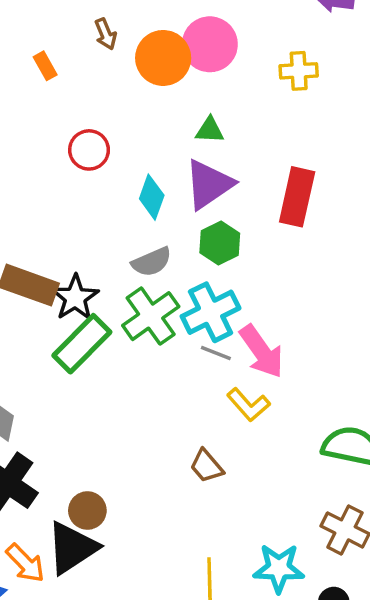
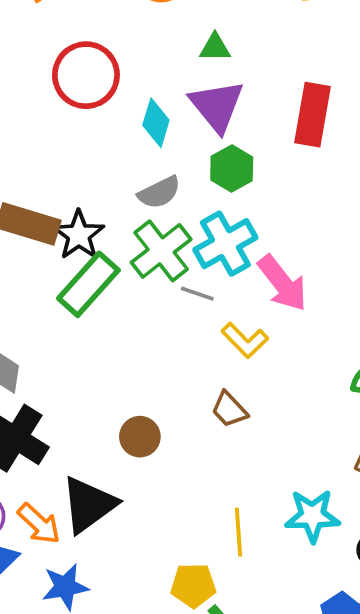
red circle: (89, 150) -> (86, 75), size x1.5
purple triangle: (209, 184) -> (217, 106), turned -32
gray line: (216, 353) -> (197, 294), moved
yellow L-shape: (248, 405) -> (245, 340), moved
brown circle: (87, 511) -> (140, 437), moved

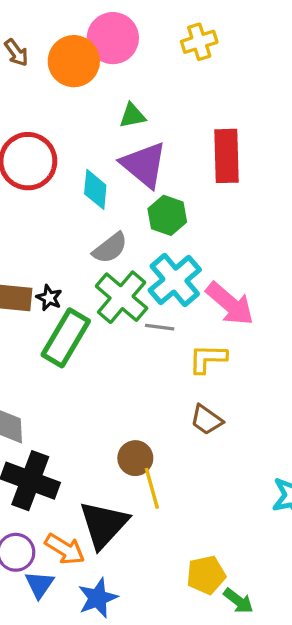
black star: (79, 235) -> (49, 298), size x0.6
yellow L-shape: (245, 340) -> (208, 359), turned 147
yellow line: (238, 532) -> (152, 488), moved

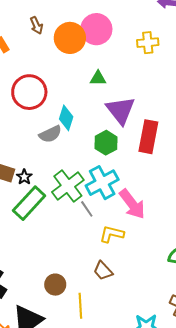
red rectangle: (227, 156) -> (148, 137), moved
purple triangle: (144, 165) -> (121, 110), moved
gray semicircle: (110, 248) -> (50, 134), moved
gray line: (160, 327) -> (87, 209), turned 36
yellow line: (152, 488) -> (80, 306), moved

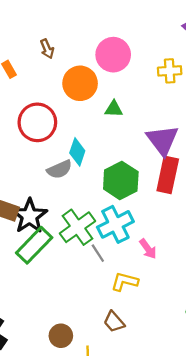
orange circle: (70, 38) -> (80, 83), moved
purple triangle: (121, 110) -> (162, 140), moved
green hexagon: (106, 143) -> (121, 180), size x1.4
black star: (24, 177) -> (30, 216), size x2.0
pink arrow: (132, 204) -> (148, 249), size x0.6

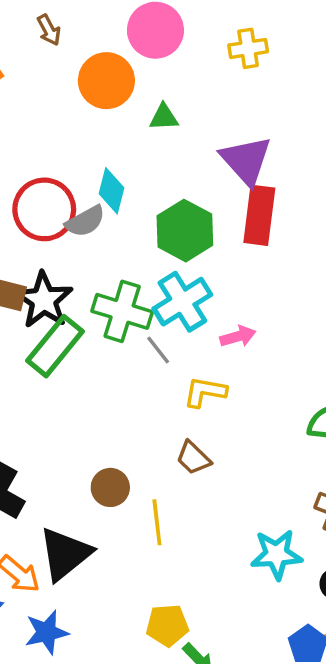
red circle: (37, 122) -> (44, 209), moved
green cross: (78, 227) -> (122, 311), turned -32
pink arrow: (148, 249) -> (238, 336), turned -65

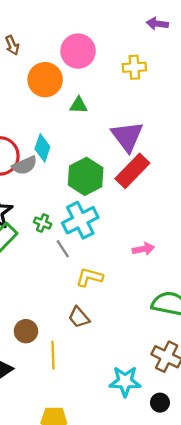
red rectangle: (259, 215) -> (132, 171), turned 32
green cross: (122, 311) -> (43, 223), size x0.5
pink arrow: (238, 336) -> (143, 249), moved

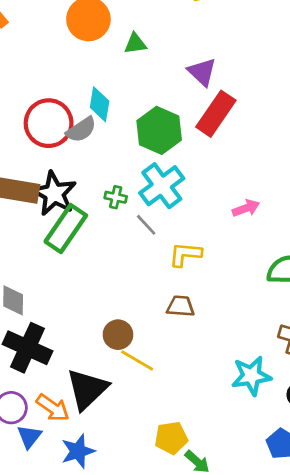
purple triangle: (127, 136) -> (202, 72), size x0.7
brown trapezoid: (79, 317) -> (181, 306), turned 145
yellow line: (53, 355) -> (137, 361), moved, turned -48

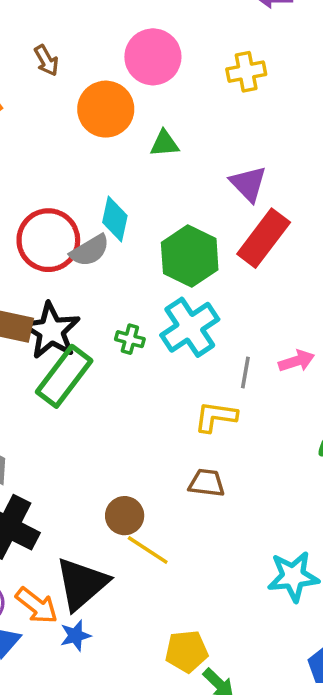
gray line: (146, 225) -> (245, 372), moved, turned 50
blue star: (78, 451) -> (75, 636), moved, size x0.7

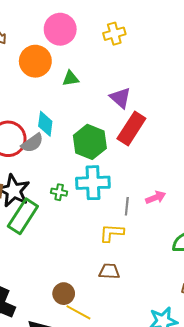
cyan cross: (190, 327) -> (93, 183), turned 36

